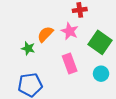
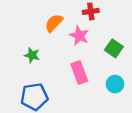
orange semicircle: (45, 34) -> (54, 23), moved
green square: (100, 42) -> (114, 48), size x0.7

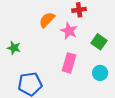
green star: (32, 55) -> (14, 48), moved
pink rectangle: (79, 72) -> (69, 63), turned 36

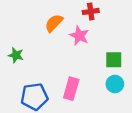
green square: (99, 42) -> (114, 60), moved, turned -35
pink rectangle: (69, 63) -> (71, 89), moved

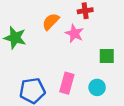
green star: (16, 55) -> (15, 38), moved, size x1.5
cyan circle: (115, 84) -> (97, 87), moved

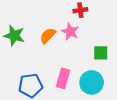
orange semicircle: (51, 22) -> (48, 36), moved
cyan circle: (97, 87) -> (92, 82), size x1.5

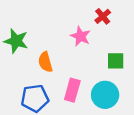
red cross: (80, 10) -> (103, 16), moved, turned -32
orange semicircle: (48, 36) -> (45, 62), moved, turned -60

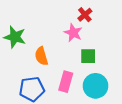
red cross: (103, 16) -> (85, 15), moved
green square: (116, 61) -> (88, 56), moved

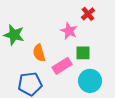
red cross: (85, 15) -> (88, 14), moved
pink rectangle: (66, 82) -> (62, 66), moved, turned 42

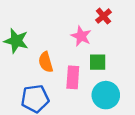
pink rectangle: (62, 66) -> (73, 77), turned -54

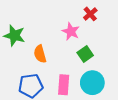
green square: (98, 62) -> (85, 54), turned -35
pink rectangle: (73, 77) -> (64, 85), moved

